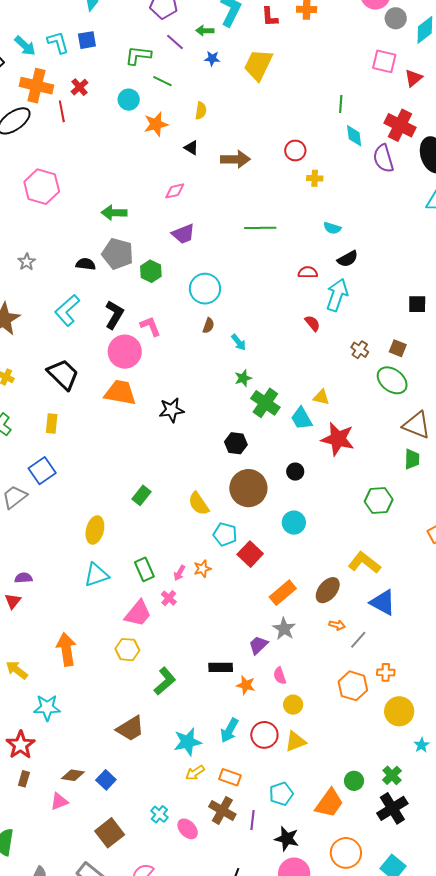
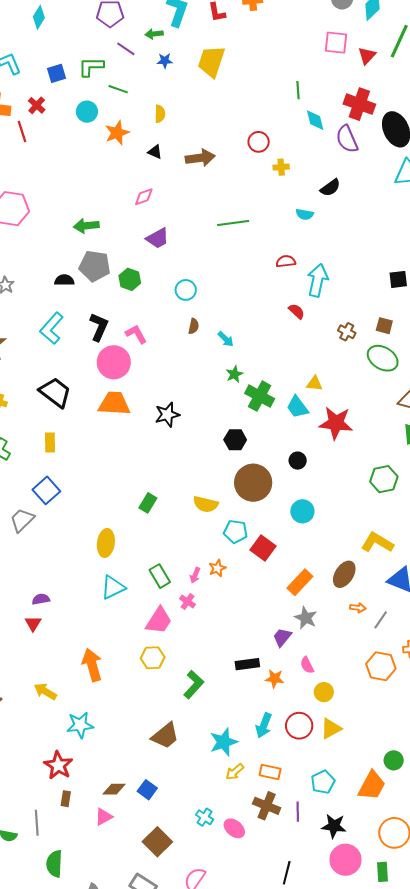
blue square: (87, 40) -> (57, 73), moved
black semicircle: (348, 259) -> (330, 188), moved
cyan circle: (205, 289) -> (186, 290), size x0.7
yellow semicircle: (199, 504) -> (206, 504), turned -35

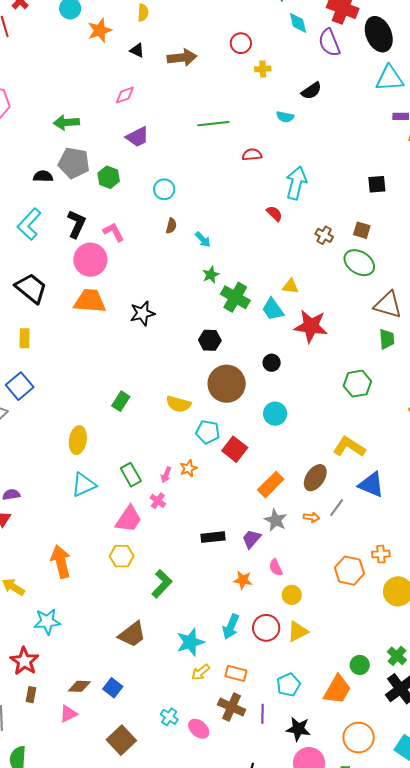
red semicircle: (286, 261) -> (252, 155), moved
orange arrow: (358, 608) -> (311, 517), moved
gray line: (381, 620) -> (337, 508), moved
black rectangle: (247, 664) -> (213, 537), moved

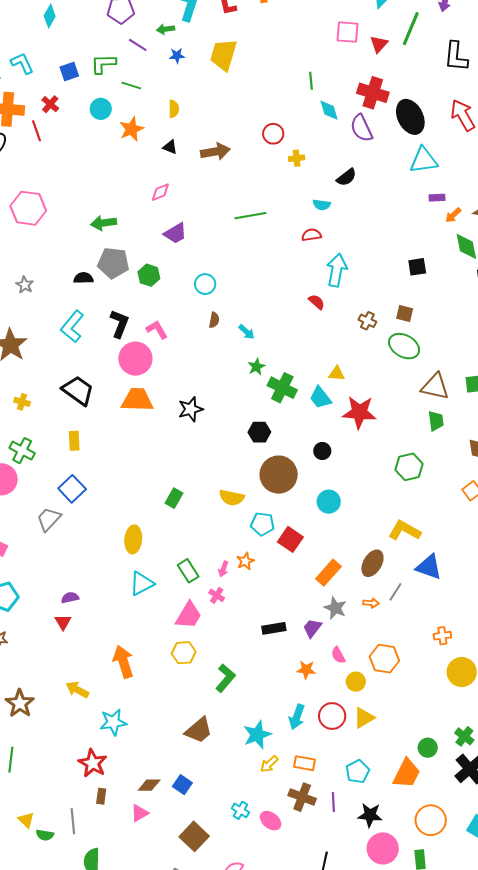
red semicircle: (252, 155) -> (311, 235), moved
orange hexagon: (349, 571) -> (384, 659), moved

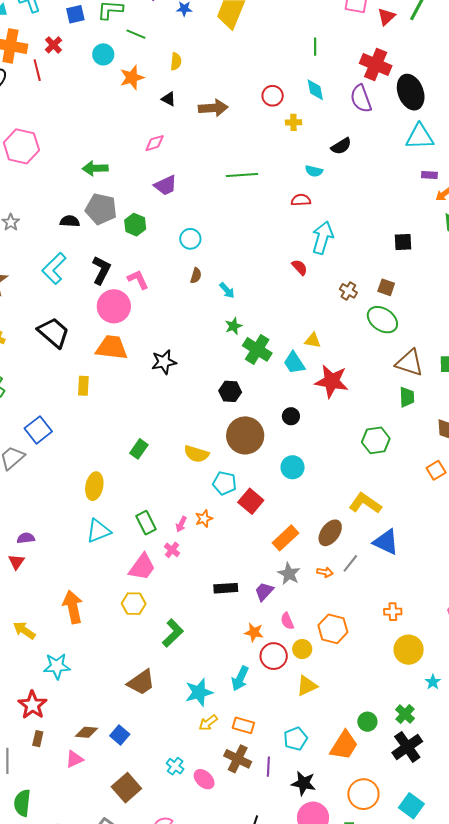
cyan diamond: (329, 110) -> (315, 90), moved
yellow rectangle: (74, 441) -> (83, 386), moved
red circle: (332, 716) -> (274, 656), moved

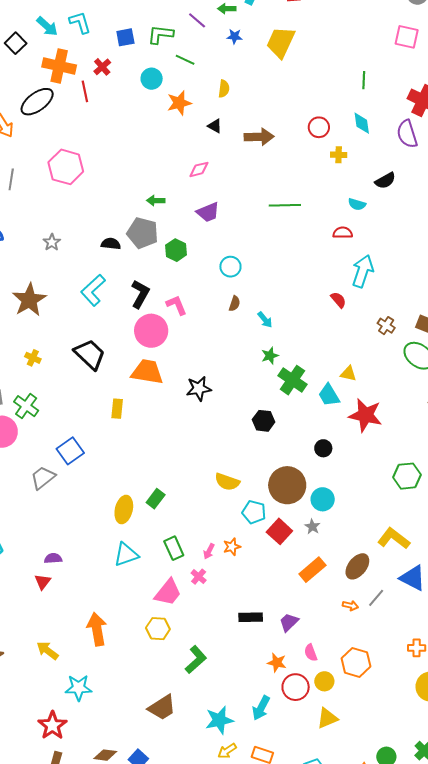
green arrow: (95, 168) -> (156, 201), moved, size x0.7
brown circle: (245, 435) -> (287, 485), moved
green rectangle: (139, 449) -> (156, 499), moved
gray star: (289, 574) -> (312, 527), moved, size x0.7

